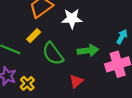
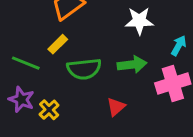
white star: (72, 19) -> (139, 21), moved
green semicircle: (53, 54) -> (84, 69), turned -60

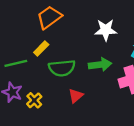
green line: (26, 63) -> (16, 63), turned -35
red triangle: (116, 107) -> (76, 96), moved

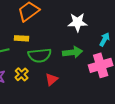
yellow rectangle: (41, 48) -> (22, 38), turned 48
yellow cross: (34, 100) -> (22, 74), moved

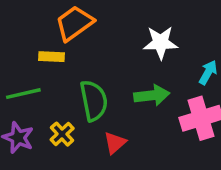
yellow rectangle: (22, 38) -> (52, 57), moved
green semicircle: (40, 55) -> (94, 101), turned -95

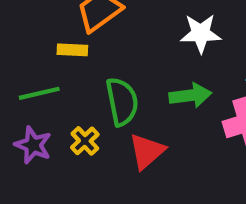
red triangle: (115, 143) -> (147, 151), size x1.4

